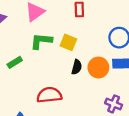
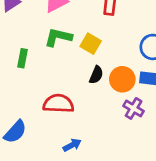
green rectangle: (15, 62) -> (23, 58), turned -56
purple cross: (114, 104) -> (134, 108), moved

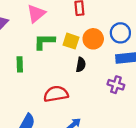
orange circle: (122, 79) -> (93, 39), moved

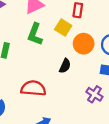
yellow square: (71, 41) -> (63, 28), moved
green L-shape: (44, 42) -> (35, 34), turned -85

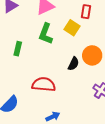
orange circle: (84, 44) -> (92, 55), moved

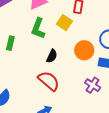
black semicircle: (73, 64) -> (52, 56), moved
red semicircle: (44, 84) -> (49, 81), moved, turned 35

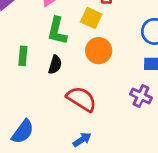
orange circle: (84, 50) -> (99, 51), moved
black semicircle: (52, 56) -> (55, 65), moved

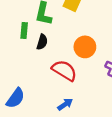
orange circle: (99, 51) -> (85, 47), moved
green rectangle: (23, 56) -> (24, 30), moved

